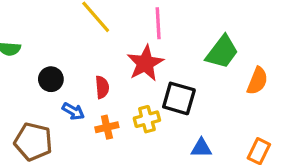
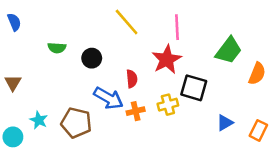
black circle: (51, 79) -> (92, 58), moved
blue arrow: (73, 111) -> (109, 98), size x1.6
blue triangle: (201, 148) -> (225, 123), moved, turned -30

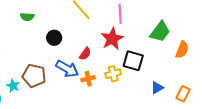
green semicircle: (57, 48) -> (27, 17), moved
red semicircle: (132, 79) -> (85, 54), turned 40
brown pentagon: (76, 123) -> (34, 76), moved

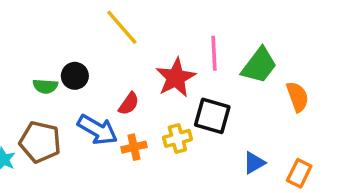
pink line: (120, 14) -> (214, 53), moved
green semicircle: (27, 17) -> (45, 86), moved
orange semicircle: (182, 50) -> (297, 97), turned -42

